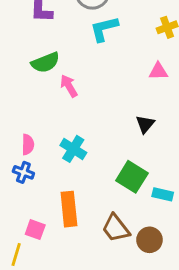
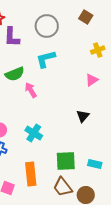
cyan L-shape: (104, 29) -> (46, 59), moved
pink triangle: (158, 71) -> (92, 80), turned -32
green square: (132, 177) -> (66, 161), moved, turned -35

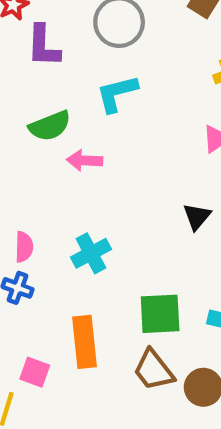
pink arrow: (31, 90) -> (84, 160), turned -56
cyan cross: (34, 133) -> (91, 253), turned 30

